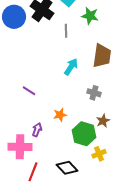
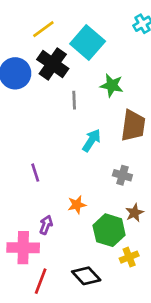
green star: (90, 16) -> (112, 85), moved
gray line: (66, 31) -> (74, 100), moved
purple line: (29, 91) -> (35, 173), turned 40

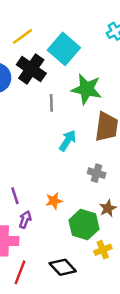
green star: (112, 85) -> (86, 89), size x1.4
purple line: (35, 173) -> (15, 196), moved

